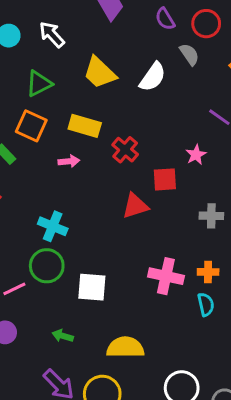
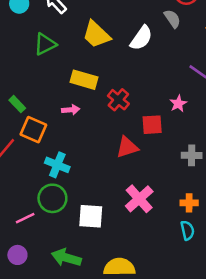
orange square: (31, 126) -> (33, 130), moved
pink cross: (166, 276) -> (139, 199), moved, turned 36
green arrow: (63, 336) -> (66, 258), size x1.6

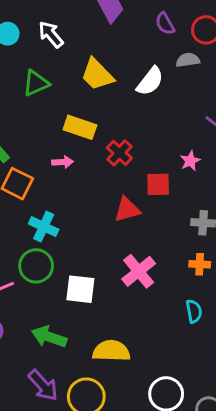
gray semicircle: (172, 19) -> (188, 60), turned -66
orange cross: (189, 203) -> (200, 264), moved

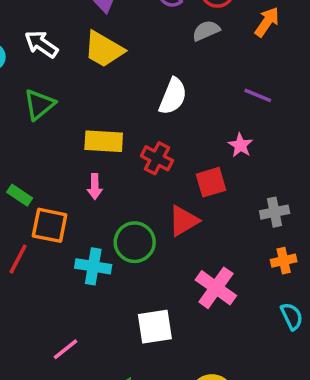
yellow trapezoid: (97, 75) -> (104, 49), moved
white semicircle: (150, 81) -> (173, 96), moved
pink arrow: (63, 162) -> (95, 187), turned 108
green circle: (36, 266) -> (135, 242), moved

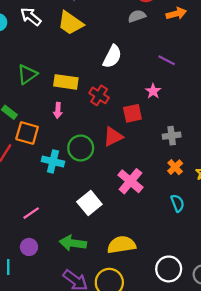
orange arrow: (267, 22) -> (176, 14), turned 36
green triangle: (39, 104) -> (27, 74), moved
orange cross: (284, 261) -> (175, 167), turned -35
white square: (155, 327) -> (89, 203), turned -35

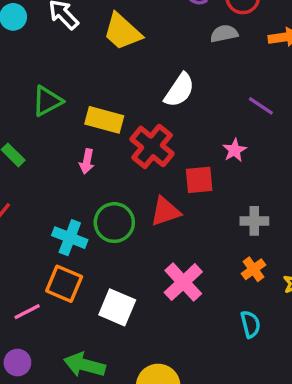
red cross: (99, 95) -> (152, 146), size x1.4
orange square: (27, 133) -> (64, 284), moved
white square: (89, 203) -> (117, 307), turned -35

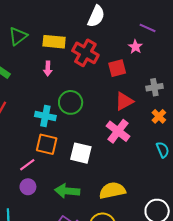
purple line: (261, 106) -> (148, 28), moved
red triangle: (165, 211) -> (124, 101), moved
purple circle: (17, 363) -> (28, 187), moved

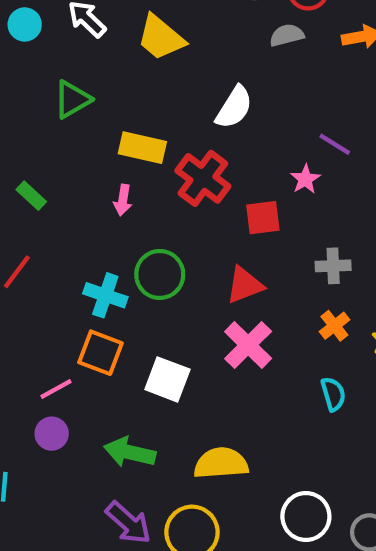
green triangle: (18, 36) -> (72, 99), moved
red triangle: (124, 101) -> (245, 285), moved

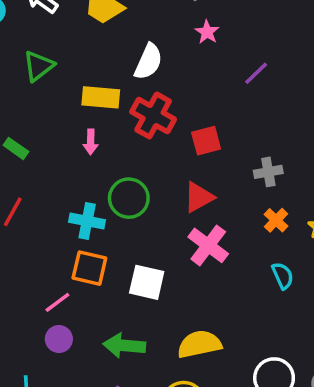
white semicircle: (234, 107) -> (148, 62), moved
purple line: (335, 144) -> (256, 73), turned -68
pink star: (305, 179) -> (207, 32), moved

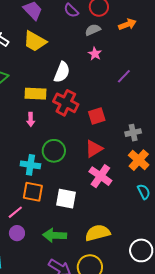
orange cross: (276, 220) -> (139, 160), size x1.5

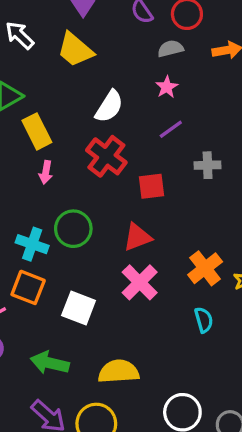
purple line: (124, 76) -> (171, 129), moved
yellow rectangle: (35, 94) -> (37, 131), moved, turned 50
gray cross: (133, 133) -> (208, 165), moved

